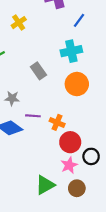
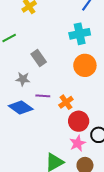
gray rectangle: (38, 71) -> (39, 58), moved
orange cross: (57, 122) -> (66, 102), turned 32

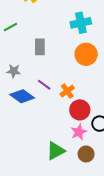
gray rectangle: (39, 58) -> (40, 47), turned 35
gray star: (23, 79) -> (14, 71), moved
purple line: (43, 96) -> (44, 85), turned 32

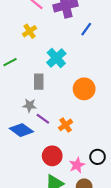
cyan cross: (81, 23) -> (56, 58), moved, turned -30
gray star: (14, 71) -> (30, 105), moved
red circle: (80, 110) -> (52, 156), moved

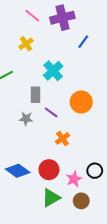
purple line: (43, 119) -> (51, 112), moved
blue diamond: (21, 130) -> (18, 171), moved

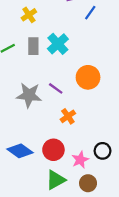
gray rectangle: (35, 95) -> (33, 46), moved
gray star: (26, 119) -> (29, 95), size x1.6

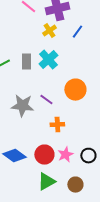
yellow cross: (29, 15) -> (49, 31), moved
orange cross: (68, 116) -> (57, 125), turned 32
pink star: (80, 160) -> (65, 155), moved

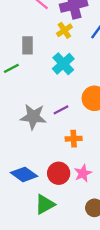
gray rectangle: (26, 62) -> (28, 45), moved
purple line: (46, 100) -> (61, 110), turned -64
green triangle: (46, 182) -> (45, 204), moved

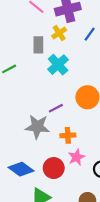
gray rectangle: (28, 45) -> (38, 45), moved
gray star: (33, 117) -> (37, 127), moved
pink star: (83, 173) -> (77, 157), moved

